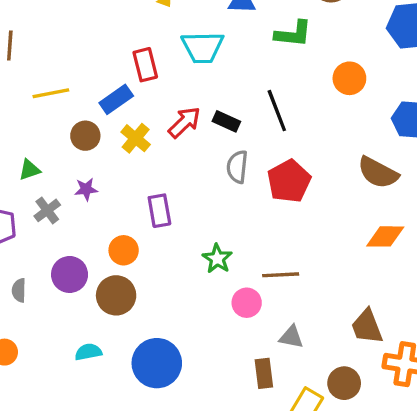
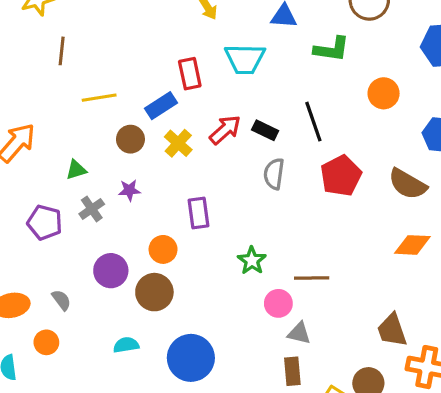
red pentagon: (289, 181) -> (341, 176), moved
gray semicircle: (19, 290) -> (61, 300), moved, turned 140
gray triangle: (291, 337) -> (299, 333), moved

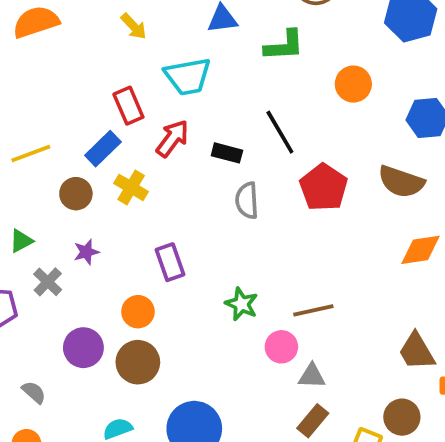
red arrow: (225, 130) -> (172, 138), moved
brown rectangle: (292, 371) -> (313, 421), turned 56

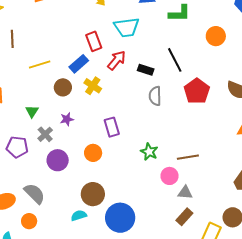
green triangle: (21, 241) -> (32, 111), turned -32
purple circle: (83, 348) -> (58, 160), moved
brown circle: (138, 362) -> (93, 194), moved
gray semicircle: (34, 392) -> (35, 194), size x1.6

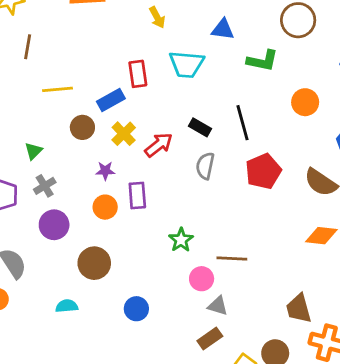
red arrow: (117, 60) -> (159, 145), moved
purple star: (67, 119) -> (105, 171), moved
orange circle: (93, 153) -> (105, 207), moved
brown circle: (93, 194) -> (94, 263), moved
blue circle: (120, 218) -> (136, 309), moved, size x0.6

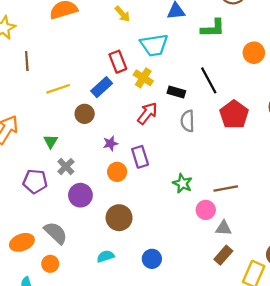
yellow cross: (124, 134) -> (143, 78), moved
blue circle: (136, 309) -> (152, 259), moved

